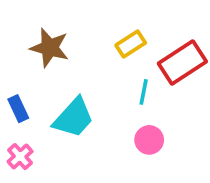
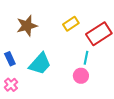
brown star: (50, 48) -> (27, 26), turned -30
cyan line: (144, 92) -> (86, 58), moved

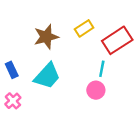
brown star: (27, 26) -> (46, 37), moved

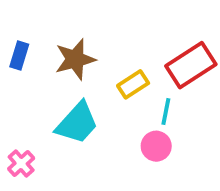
yellow rectangle: (84, 28) -> (133, 84), moved
blue rectangle: (12, 70) -> (19, 55), moved, turned 42

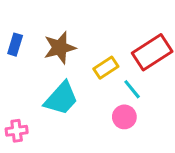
cyan line: (166, 111) -> (132, 89), turned -50
pink cross: (21, 163) -> (17, 131), turned 35

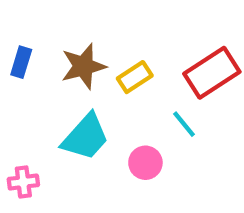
yellow rectangle: (106, 68) -> (135, 77), moved
pink circle: (124, 117) -> (145, 163), moved

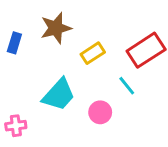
brown star: (83, 66) -> (56, 28), moved

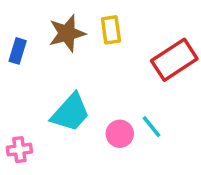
yellow rectangle: (93, 53) -> (111, 30), moved, turned -65
cyan line: (127, 86) -> (151, 127), moved

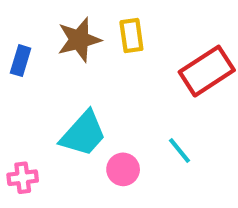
pink circle: (120, 134) -> (123, 169), moved

